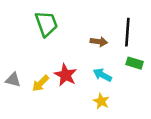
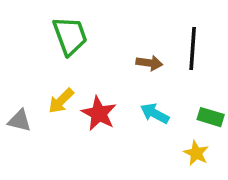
green rectangle: (135, 63) -> (211, 117), moved
yellow arrow: (40, 83) -> (61, 101), moved
yellow star: (101, 101) -> (196, 153), moved

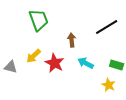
black line: (193, 49) -> (107, 27), turned 55
brown arrow: (149, 63) -> (72, 40), moved, turned -104

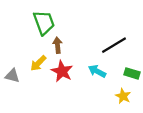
black line: (107, 27) -> (114, 45), moved
brown arrow: (72, 40) -> (57, 45), moved

